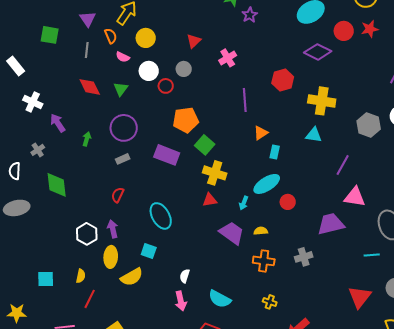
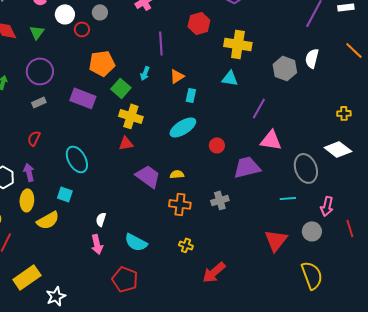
red circle: (288, 202) -> (217, 145), moved
cyan arrow: (244, 203) -> (145, 73), moved

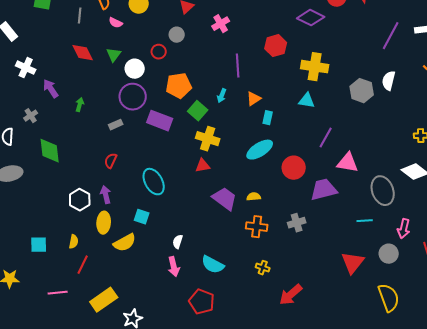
white circle: (65, 14) -> (135, 69), moved
purple circle: (40, 71) -> (133, 97), moved
purple line: (259, 108) -> (326, 138), moved
red circle: (217, 145) -> (294, 168), size x1.5

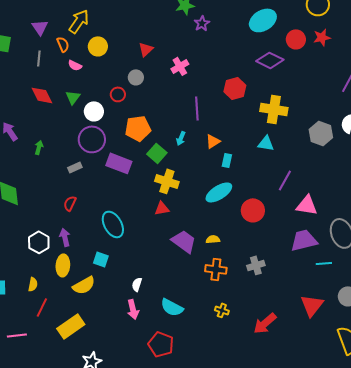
purple trapezoid: (324, 190) -> (304, 240), moved
red arrow: (291, 295) -> (265, 323), moved
yellow rectangle: (104, 300) -> (71, 326), moved

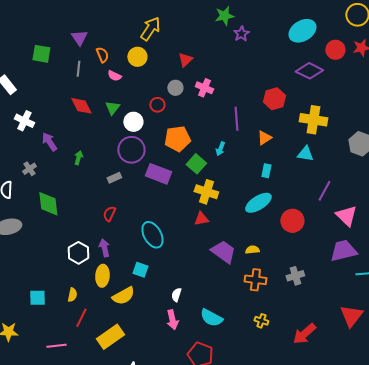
yellow arrow: (79, 21) -> (150, 29), moved
pink cross: (180, 66) -> (204, 88), moved, turned -36
orange triangle: (213, 141) -> (264, 138), moved
pink triangle: (307, 205) -> (346, 216), turned 35

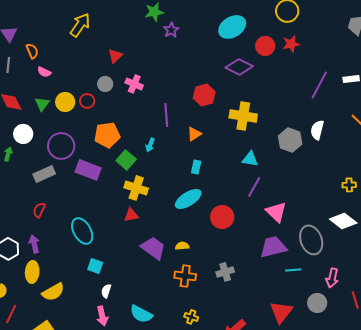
yellow circle: (137, 57) -> (65, 102), moved
white circle: (133, 122) -> (23, 134), moved
cyan triangle: (305, 154) -> (250, 159), moved
gray rectangle: (114, 178) -> (44, 174), size x1.5
cyan square: (140, 270) -> (95, 266), moved

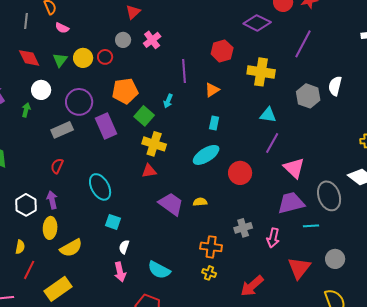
pink cross: (134, 84) -> (152, 40), turned 30
purple line: (319, 85) -> (303, 44), moved
purple rectangle: (88, 170) -> (106, 126), turned 45
orange cross: (185, 276) -> (211, 247), moved
pink arrow: (332, 278) -> (273, 238), moved

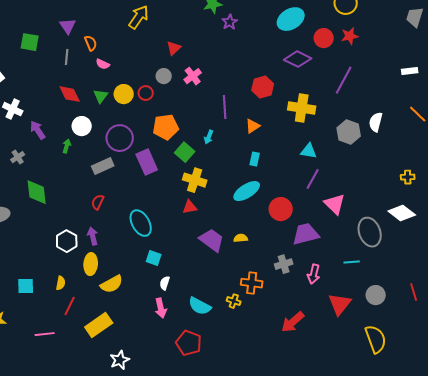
purple trapezoid: (291, 203) -> (306, 234), moved
yellow cross: (209, 273) -> (234, 301), moved

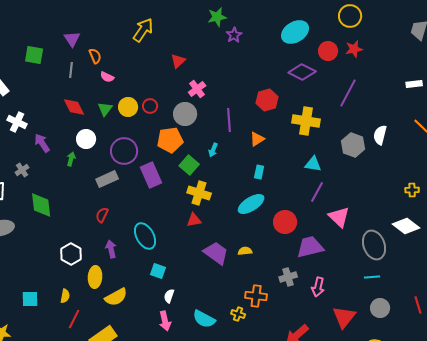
gray circle: (164, 76) -> (185, 114), moved, size x1.5
purple arrow: (93, 236) -> (111, 249), moved
cyan line: (352, 262) -> (372, 277), moved

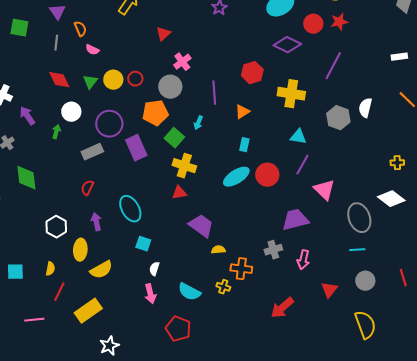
red circle: (285, 222) -> (267, 175), moved
yellow semicircle: (245, 251) -> (218, 250), moved
red triangle: (344, 317) -> (329, 290), size x0.7

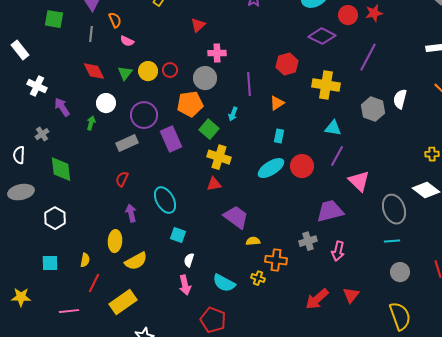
pink cross: (182, 62) -> (217, 53), turned 36
white hexagon: (56, 227) -> (55, 218), moved
red triangle: (329, 290) -> (351, 295), moved

